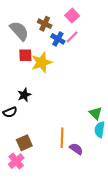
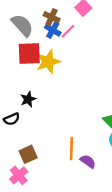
pink line: (72, 37) -> (68, 31), moved
blue cross: (58, 39) -> (53, 30), moved
red square: (25, 55) -> (29, 53), size x1.5

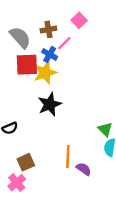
brown cross: (52, 17) -> (48, 29), turned -35
blue cross: (53, 30) -> (50, 54), moved
black star: (28, 99) -> (50, 104), moved, size x1.5

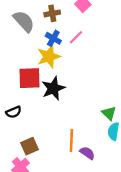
pink line: (64, 43) -> (76, 37), moved
red square: (27, 65) -> (30, 78), moved

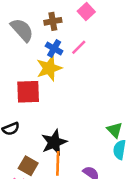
black star: (53, 88) -> (54, 142), moved
orange line: (71, 140) -> (58, 163), moved
brown square: (30, 146) -> (28, 166), turned -36

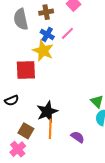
gray semicircle: (22, 30) -> (21, 19), turned -150
yellow star: (49, 68) -> (43, 51), turned -30

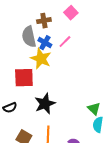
gray semicircle: (21, 19) -> (29, 37), moved
black star: (47, 112) -> (45, 104), moved

